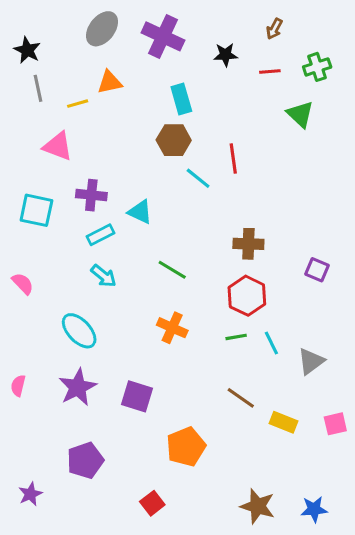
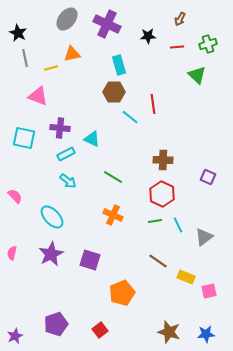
pink semicircle: (23, 284) -> (15, 196), moved
pink square: (335, 424) -> (209, 291), moved
purple pentagon: (85, 460) -> (56, 324), moved
purple star: (30, 494) -> (15, 336), moved

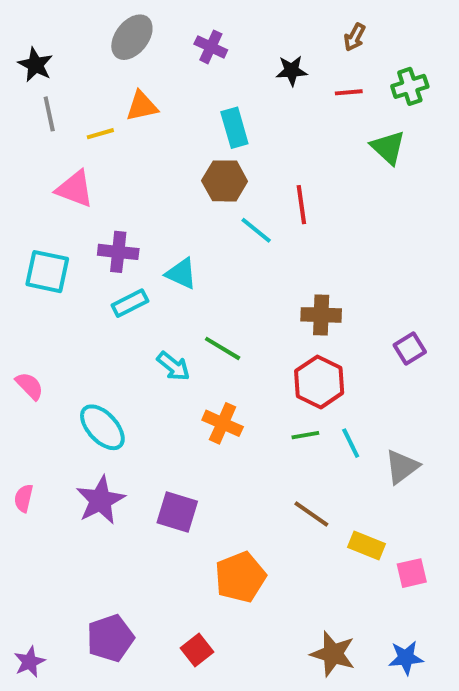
purple cross: (107, 24) -> (211, 47), size x0.6
purple square: (208, 177) -> (410, 348), turned 35
cyan arrow: (68, 181) -> (173, 366), moved

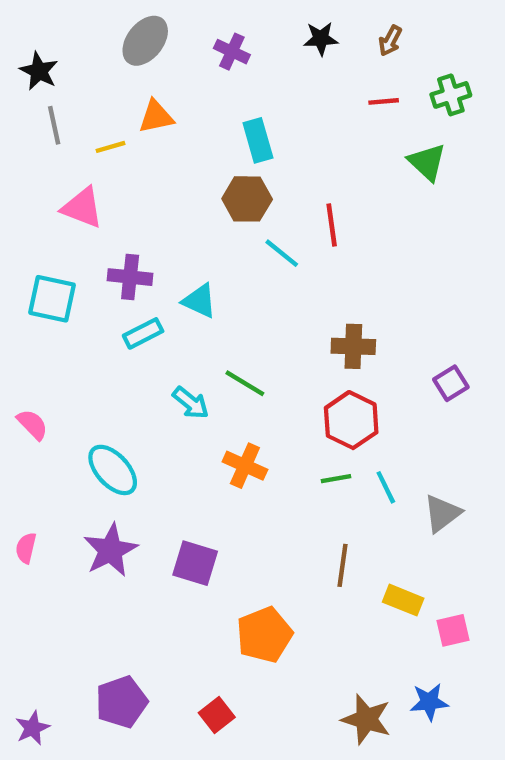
black star: (292, 71) -> (321, 39), moved
brown line: (311, 514) -> (342, 565), turned 63
blue star: (406, 658) -> (429, 702), moved

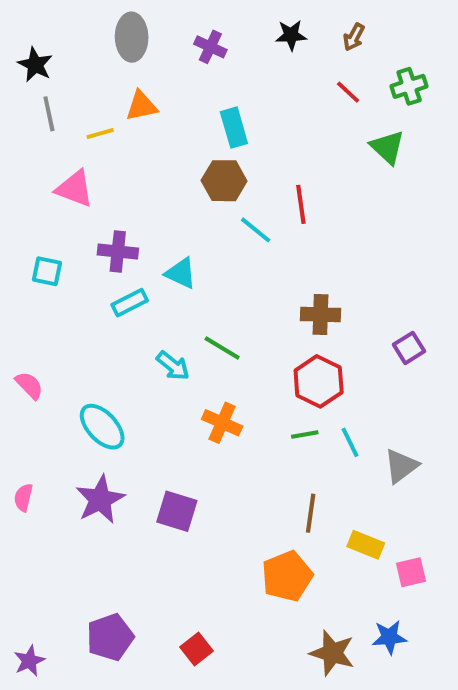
gray ellipse: (145, 41) -> (132, 37), turned -39
red line: (384, 101) -> (348, 92), turned 48
cyan square: (52, 299) -> (47, 271), size x0.7
orange pentagon: (264, 635) -> (287, 576), moved

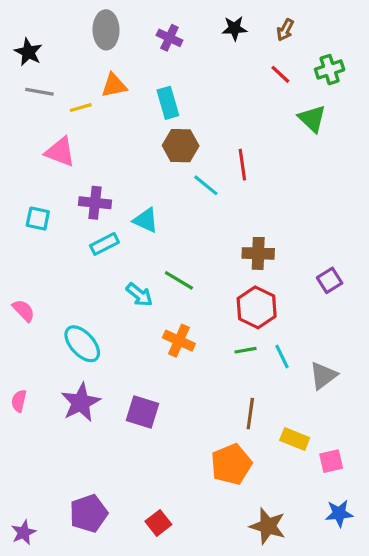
gray line: (49, 114) -> (39, 92), turned -68
cyan rectangle: (234, 128) -> (168, 103), moved
blue star: (389, 637) -> (339, 513), moved

